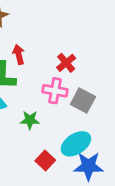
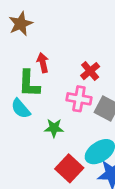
red square: (45, 161) -> (69, 168), size x1.4

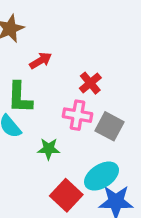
red arrow: (43, 63) -> (41, 61), moved, turned 72

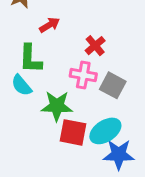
green star: (49, 149) -> (57, 106), size x1.5
red square: (66, 195) -> (73, 132), moved, turned -32

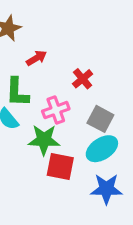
pink cross: (83, 75) -> (56, 110), moved, turned -30
cyan ellipse: (105, 131) -> (102, 149), moved

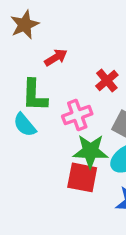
green star: (44, 140) -> (90, 151), moved

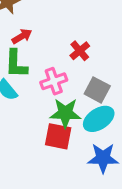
red arrow: (56, 57) -> (22, 36), moved

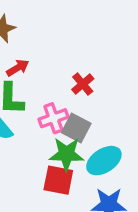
gray square: (97, 90) -> (76, 128), moved

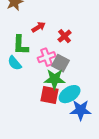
red arrow: (18, 68) -> (39, 27), moved
cyan ellipse: (104, 161) -> (70, 94), moved

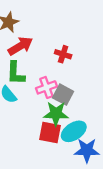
red arrow: (39, 27) -> (20, 46), moved, size x1.5
red cross: (65, 36) -> (63, 54), moved, turned -32

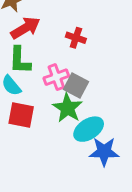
green star: (56, 114) -> (68, 108), turned 30
red square: (50, 133) -> (21, 115), moved

